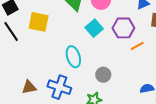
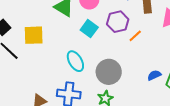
gray circle: (103, 75) -> (109, 72), size x1.6

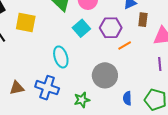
gray circle: (109, 72) -> (105, 75), moved
blue semicircle: (154, 75) -> (127, 98), moved, turned -80

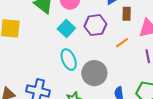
orange line: (125, 46) -> (122, 43), moved
cyan ellipse: (61, 57) -> (69, 60), moved

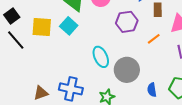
cyan square: (66, 29) -> (69, 26), moved

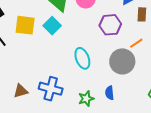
gray circle: (127, 70) -> (122, 61), moved
blue semicircle: (152, 90) -> (110, 93), moved

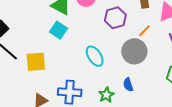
yellow square: (25, 25) -> (36, 62), moved

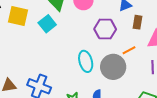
cyan ellipse: (95, 56) -> (86, 61), moved
yellow square: (36, 62) -> (18, 16), moved

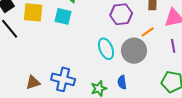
cyan square: (47, 24) -> (63, 16), turned -30

